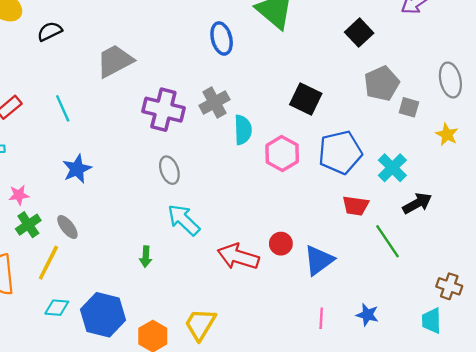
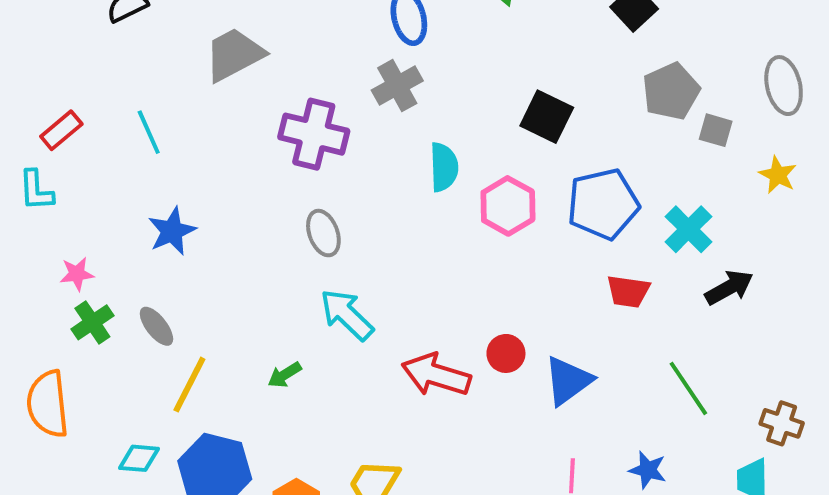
gray cross: (214, 103) -> (397, 86), moved
green line: (388, 241) -> (688, 388), moved
green arrow: (146, 257) -> (285, 375), turned 54
yellow line: (48, 263) -> (189, 385), moved

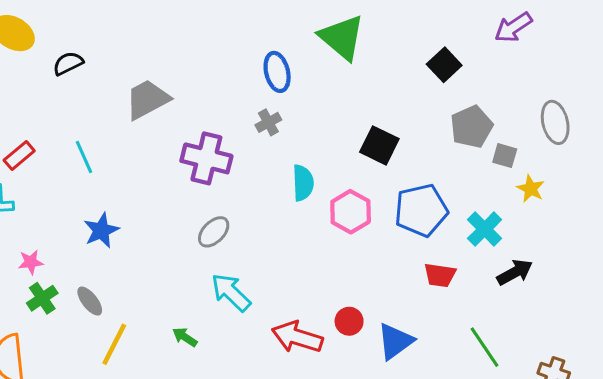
gray cross: (397, 86) -> (268, 122), size x0.7
yellow star: (778, 175) -> (531, 189), moved
gray ellipse: (323, 233) -> (214, 232), turned 64
green arrow: (285, 375) -> (185, 337), turned 65

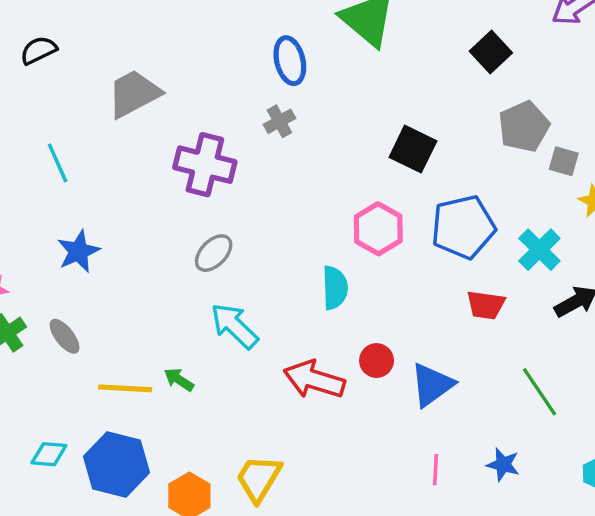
cyan semicircle: (303, 183) -> (335, 288), moved
yellow line: (114, 344) -> (125, 388), moved, turned 66

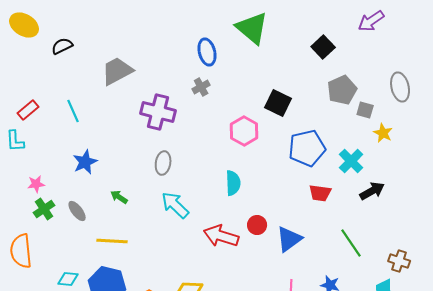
pink hexagon: (378, 229) -> (244, 131), moved
gray ellipse: (214, 253) -> (163, 163), turned -35
green arrow: (179, 380) -> (119, 197), moved

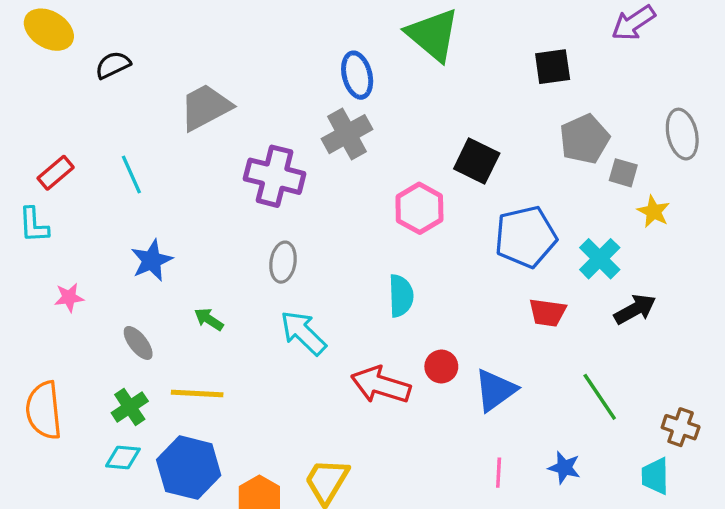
black square: (323, 47) -> (553, 67), turned 35
gray cross: (201, 87) -> (347, 134), size x1.6
green cross: (44, 209) -> (130, 407), moved

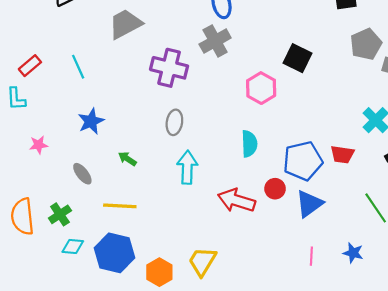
blue pentagon: (526, 237) -> (303, 161), moved
cyan arrow: (303, 333) -> (187, 167), turned 48
green cross: (130, 407) -> (60, 214), moved

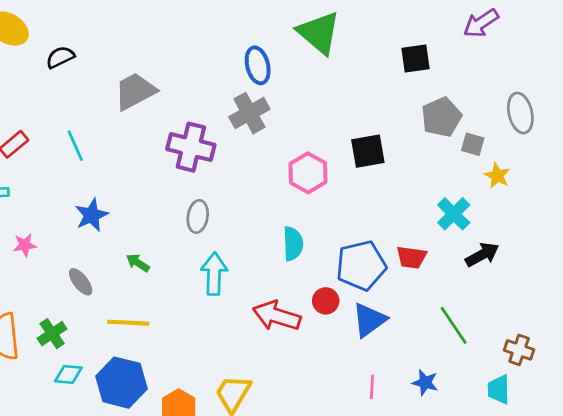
black square: (297, 58) -> (368, 151), moved, turned -36

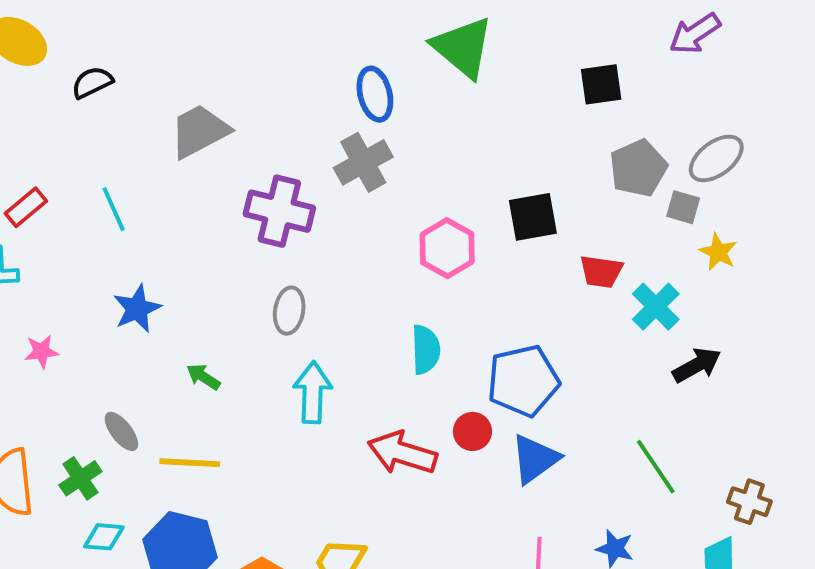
gray ellipse: (520, 113) -> (716, 158), moved, turned 66
red trapezoid: (411, 257) -> (601, 272), moved
gray ellipse: (81, 282) -> (121, 431), moved

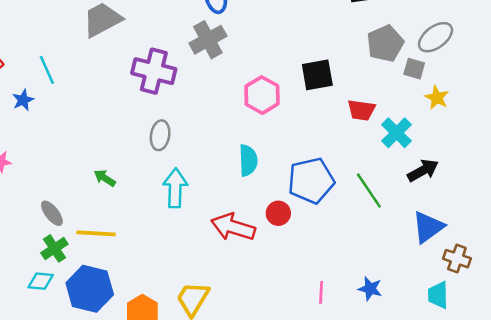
blue star: (137, 309) -> (23, 100), moved, size x0.7
blue triangle: (535, 459) -> (428, 227), moved
green line: (656, 467) -> (369, 191), moved
green cross: (80, 478) -> (54, 248), moved

